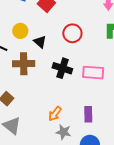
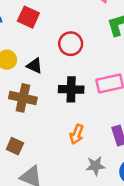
brown cross: (24, 64) -> (23, 98), turned 30
orange arrow: (55, 114) -> (77, 134), moved

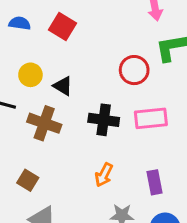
red circle: (71, 44) -> (134, 70), moved

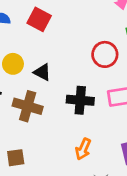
brown square: (28, 180) -> (16, 158), turned -36

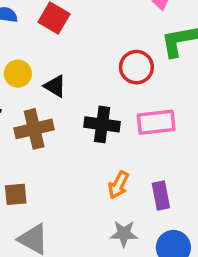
brown cross: (28, 106) -> (34, 129), turned -32
orange arrow: (83, 149) -> (118, 185), moved

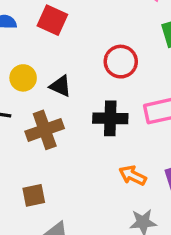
red circle: (136, 67) -> (121, 62), moved
orange arrow: (118, 185) -> (133, 175), turned 96

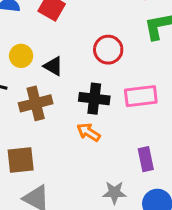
orange arrow: (133, 175) -> (89, 132), moved
brown square: (34, 195) -> (21, 160), size x1.4

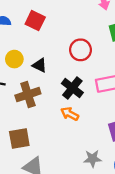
black cross: (94, 99) -> (72, 88), turned 35

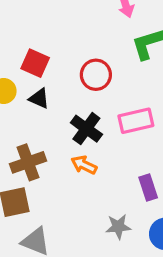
red square: (35, 21) -> (35, 63), moved
brown cross: (28, 95) -> (28, 162), moved

